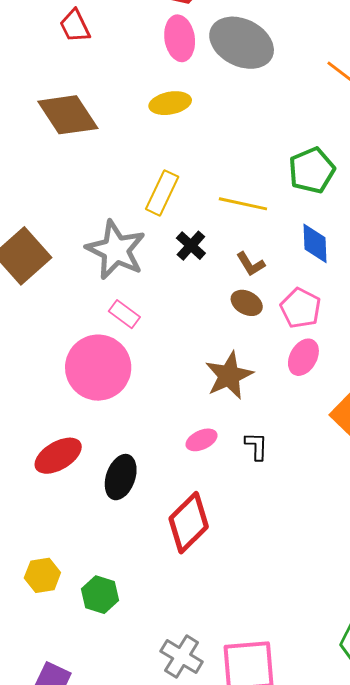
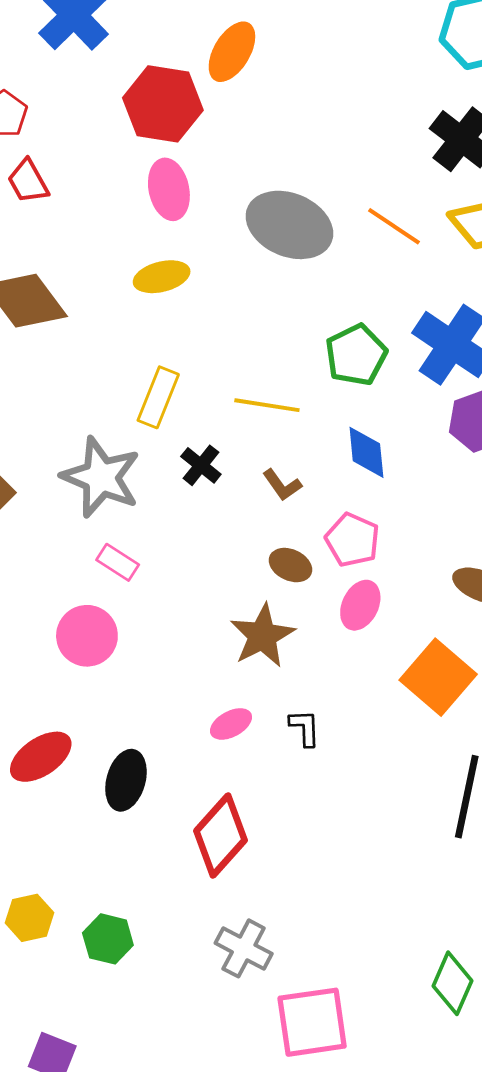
gray ellipse: (242, 43) -> (289, 225), moved
brown ellipse: (247, 303) -> (290, 565), moved
pink circle: (98, 368) -> (87, 636), size x0.7
gray cross: (182, 657) -> (244, 948), moved

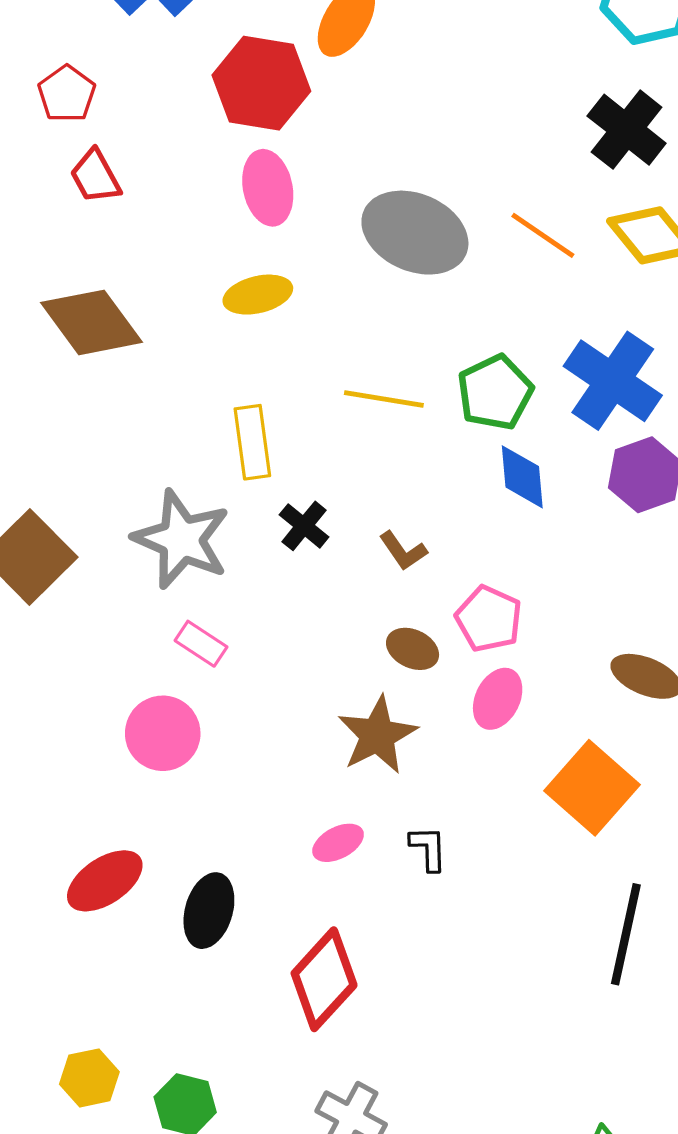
yellow rectangle: (158, 397) -> (252, 442), turned -30
yellow line: (267, 405) -> (384, 399), moved
blue diamond: (366, 452) -> (522, 477), moved

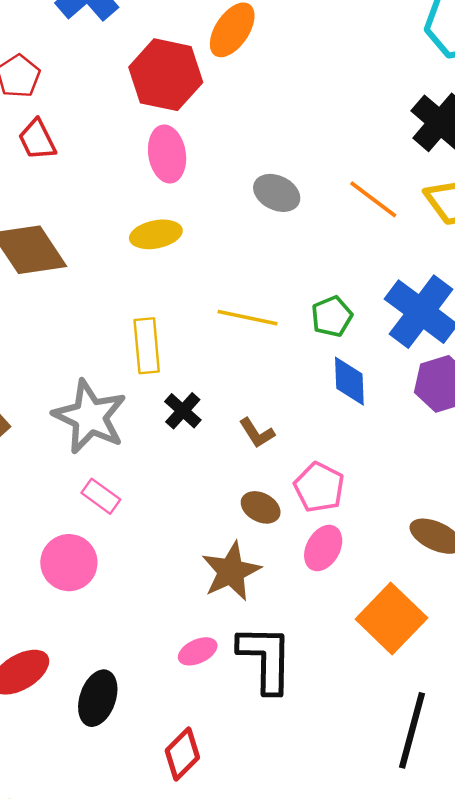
gray ellipse: (415, 233) -> (277, 193), size x0.6
green pentagon: (495, 392) -> (332, 316), size x0.7
black L-shape: (428, 848) -> (266, 659), size x2.0
red diamond: (324, 979) -> (182, 754), size x0.7

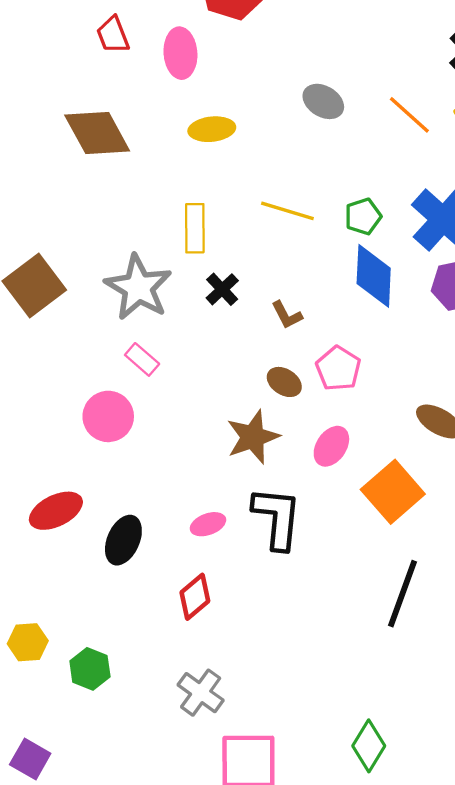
pink ellipse: (167, 154) -> (180, 53), moved
blue diamond: (349, 381) -> (374, 276), size x1.4
pink ellipse: (323, 548) -> (331, 446), moved
pink ellipse: (198, 651) -> (208, 524), moved

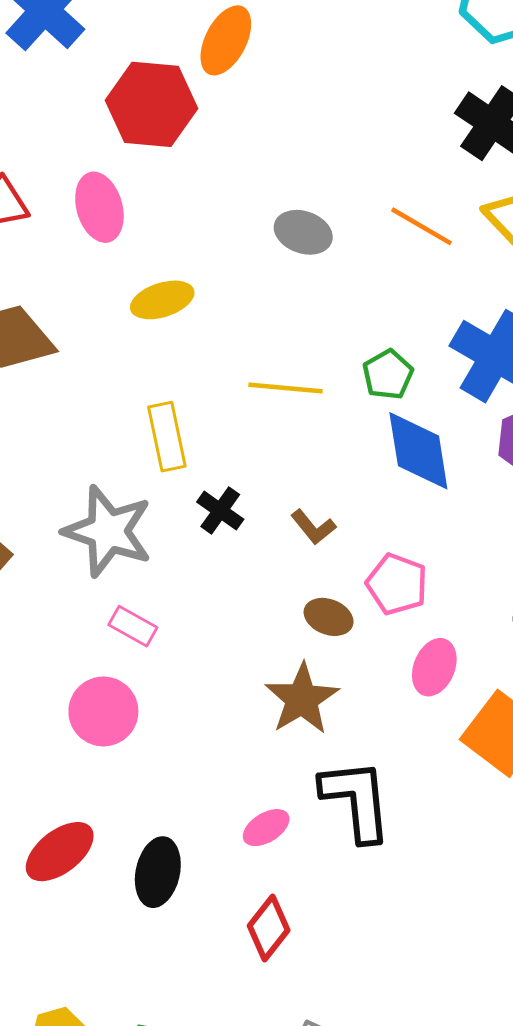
pink ellipse: (331, 446) -> (434, 667), moved

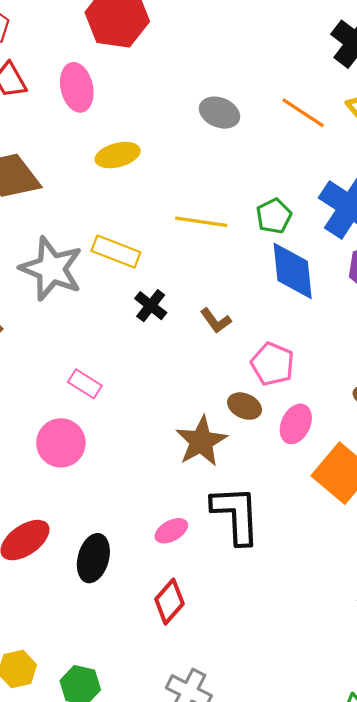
yellow rectangle: (167, 437) -> (116, 252), turned -60
gray star: (108, 531) -> (51, 269), moved
brown ellipse: (329, 617) -> (245, 406), moved

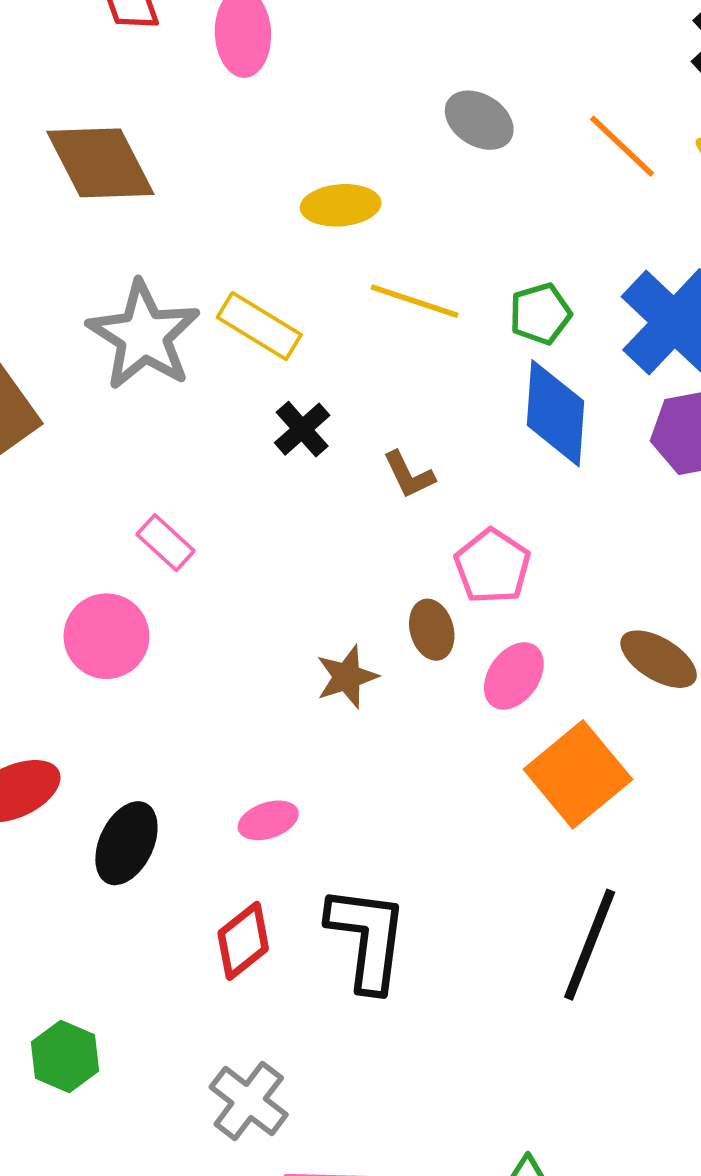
yellow ellipse: (118, 155) -> (341, 205), moved
brown ellipse: (245, 406) -> (432, 630), turned 40
brown star: (201, 441) -> (347, 677), size x0.7
black L-shape: (236, 515) -> (367, 938), moved

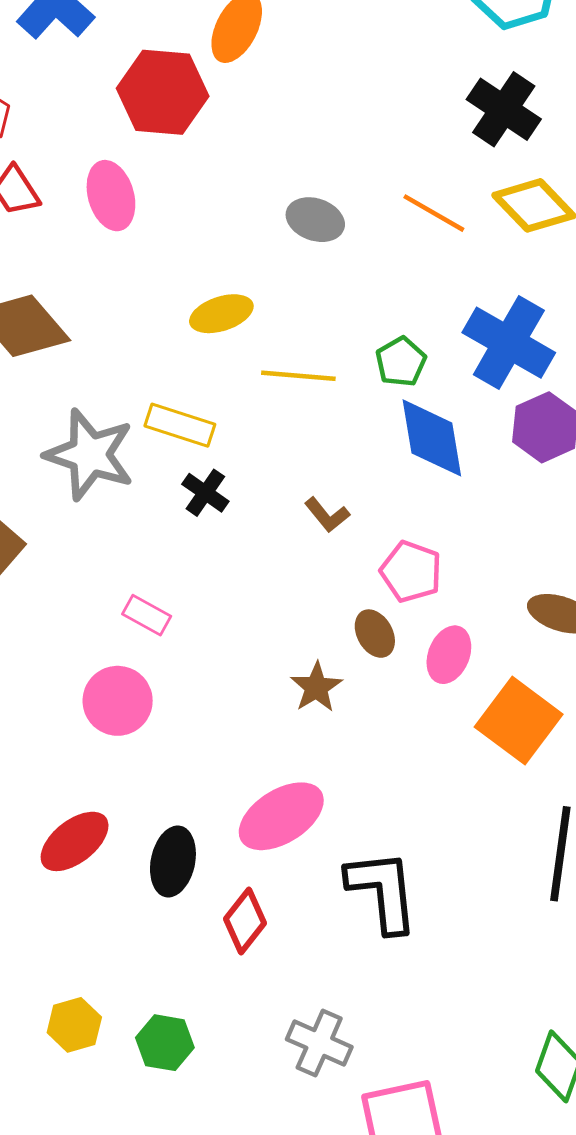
black cross: (302, 429) -> (205, 493), moved
pink ellipse: (268, 820) -> (281, 816), size x1.8
red diamond: (243, 941) -> (245, 921), moved

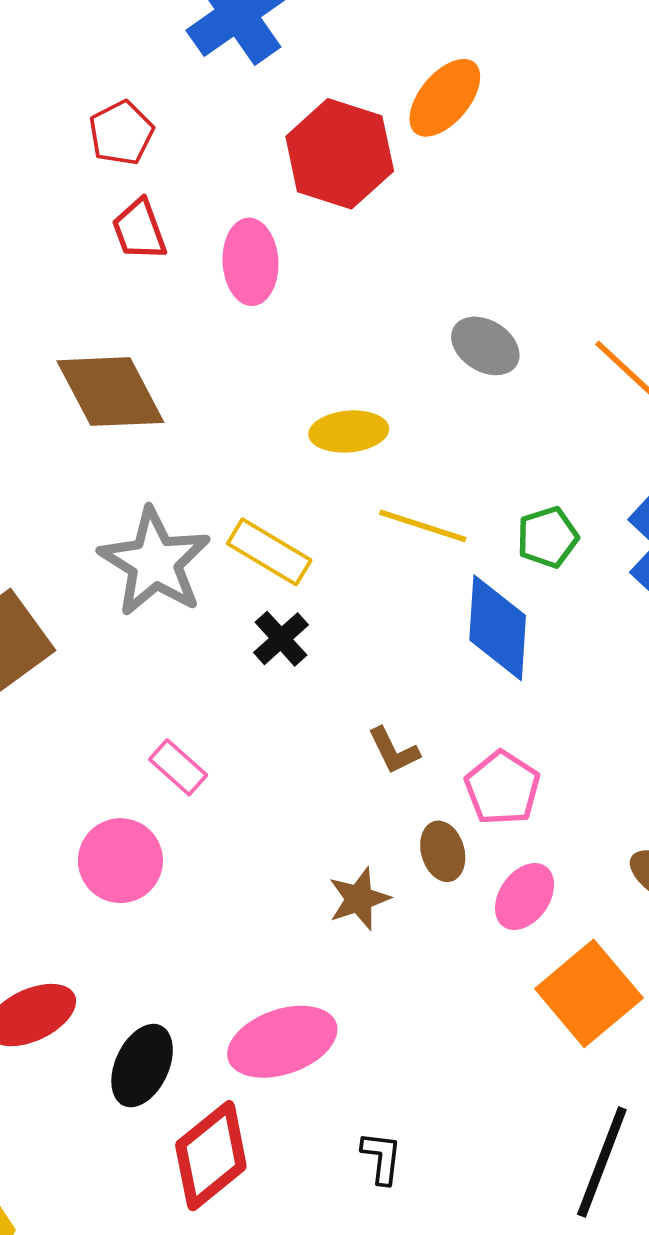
blue diamond: (432, 438) -> (498, 628), moved
brown L-shape: (327, 515) -> (394, 751), moved
black L-shape: (382, 891) -> (382, 1158), size x0.5
red diamond: (245, 921) -> (211, 1156), size x1.4

